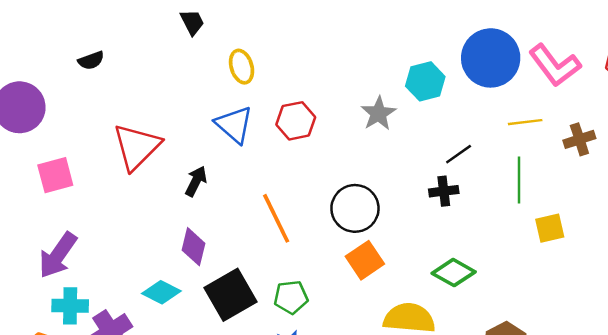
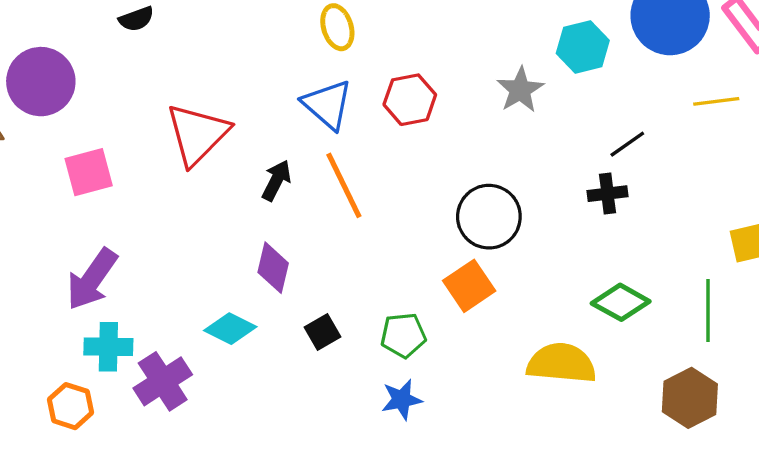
green line: (519, 180) -> (708, 311), moved
orange line: (276, 218) -> (344, 185), moved
orange square: (365, 260) -> (469, 286), moved
black square: (230, 295) -> (323, 332), size x0.5

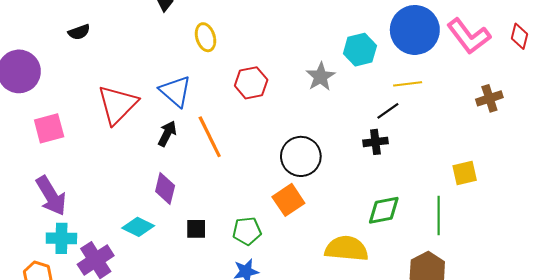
yellow line: (716, 101) -> (408, 84), moved
blue triangle: (327, 105) -> (175, 91), moved
purple arrow: (92, 279) -> (51, 196), turned -66
green diamond: (621, 302) -> (384, 210), turned -40
black square: (323, 332) -> (196, 229), turned 30

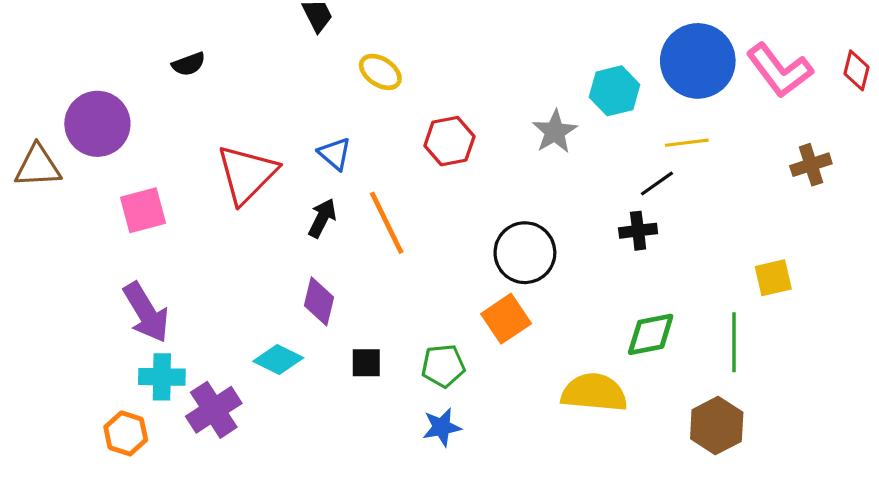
yellow ellipse: (206, 37) -> (380, 72), turned -40
blue triangle: (175, 91) -> (335, 154), size x0.7

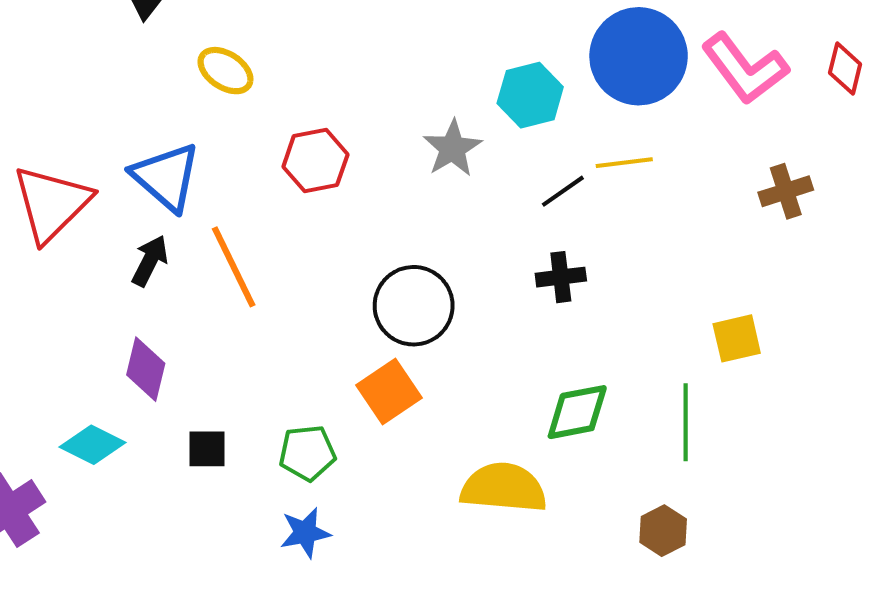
blue triangle: (335, 154) -> (166, 177), size x1.6
black line: (657, 184) -> (563, 191), moved
brown hexagon: (717, 426) -> (663, 531), size x0.7

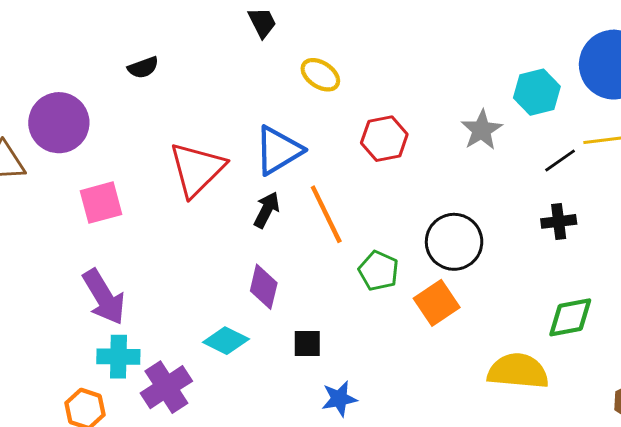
blue triangle: (166, 177) -> (278, 150), turned 48
green pentagon: (307, 453) -> (378, 271), moved, turned 30
blue star: (305, 533) -> (339, 399), moved

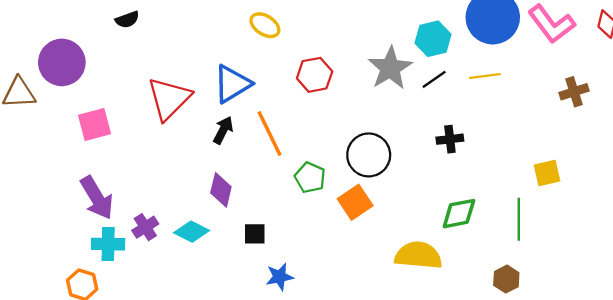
gray star: (482, 130) -> (390, 68), size x1.4
black line: (560, 160) -> (434, 79), moved
purple cross: (166, 387) -> (145, 227), moved, size x0.7

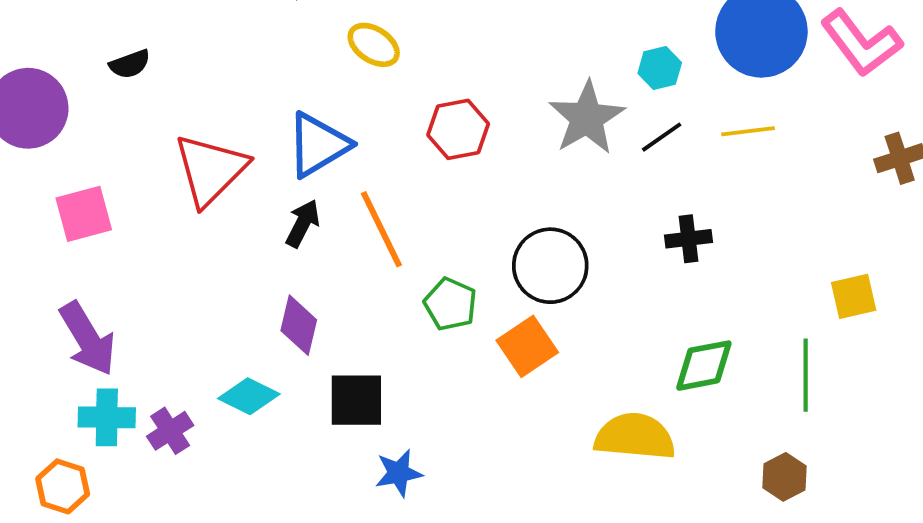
black semicircle: (127, 20) -> (130, 64), moved
cyan hexagon: (433, 39) -> (660, 68), size x0.7
purple cross: (145, 227) -> (170, 431), moved
black square: (255, 234) -> (356, 400), size x1.5

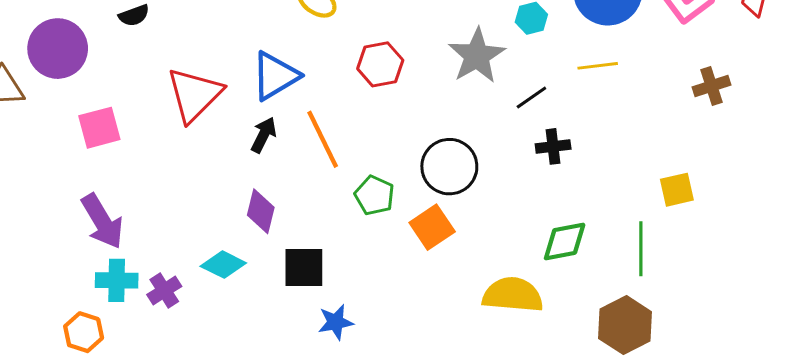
black line: (662, 137) -> (531, 97), moved
brown hexagon: (785, 477) -> (625, 325), size x1.6

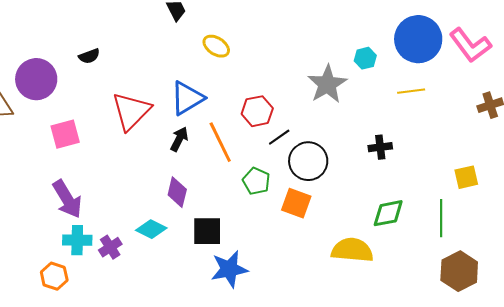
red hexagon: (380, 64) -> (257, 111), moved
black line: (531, 97) -> (279, 137), moved
orange square: (432, 227) -> (296, 203), turned -36
blue star: (336, 322) -> (229, 269), size x1.5
brown hexagon: (625, 325) -> (459, 271), moved

